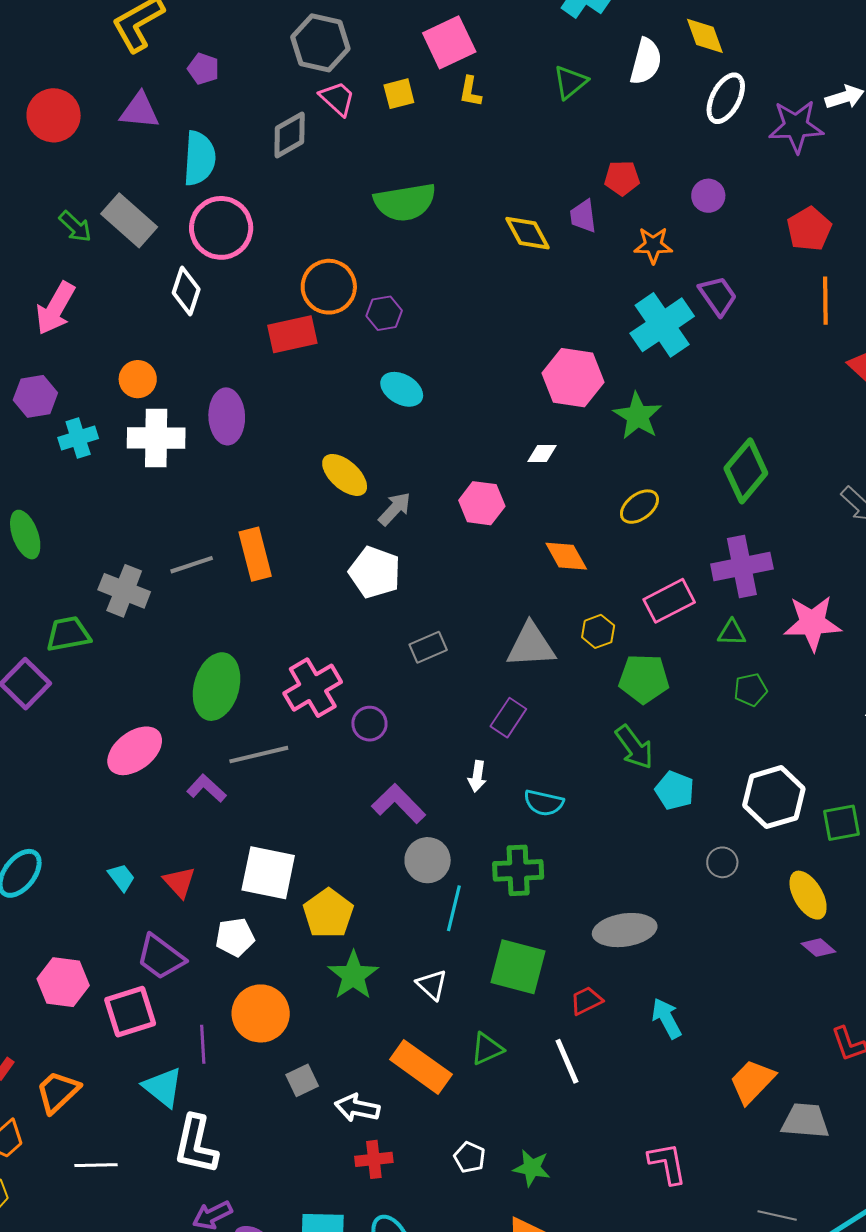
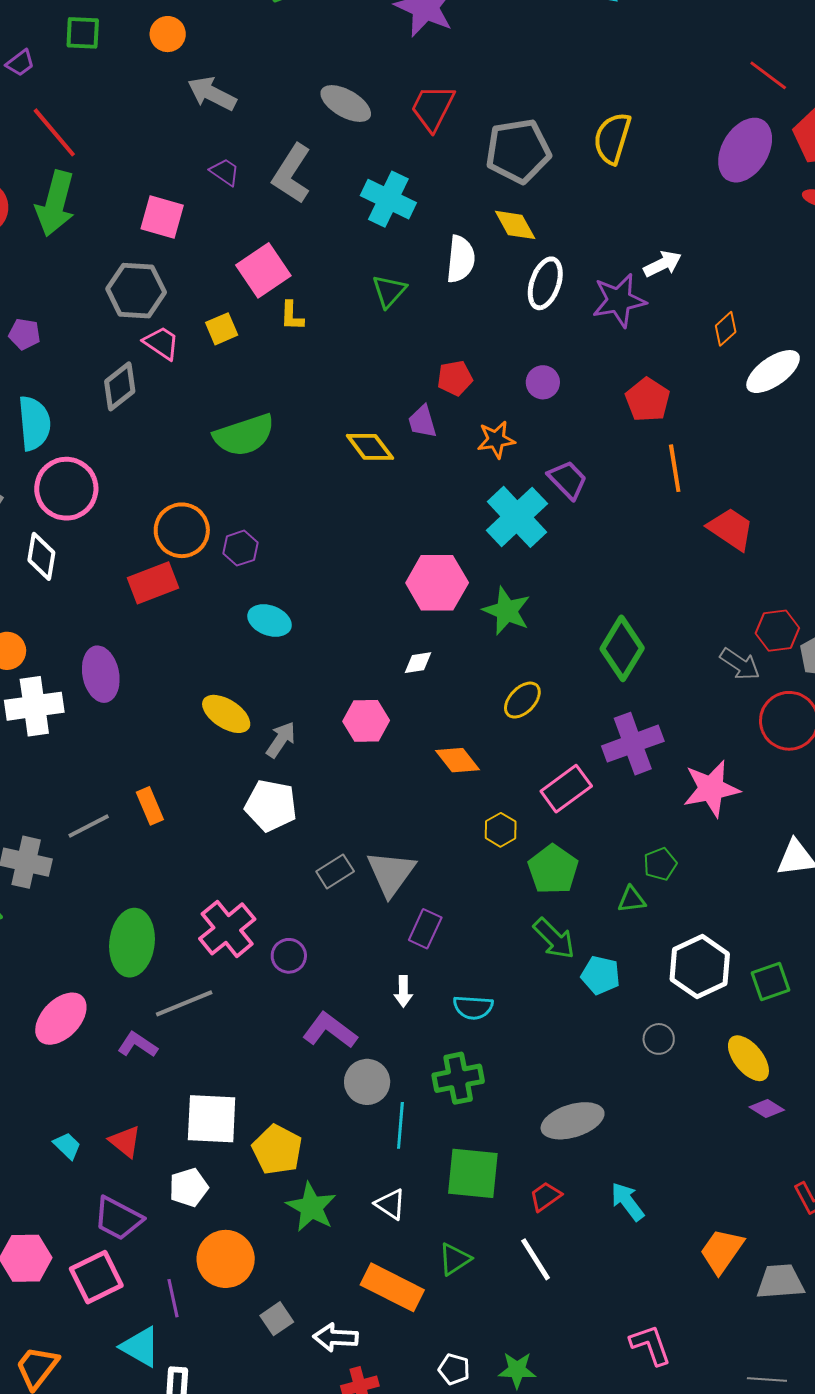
orange rectangle: (255, 554) -> (150, 806), size x0.7
green triangle: (732, 633) -> (632, 900), moved
gray triangle: (531, 645) -> (391, 873), moved, turned -42
green pentagon: (644, 679) -> (553, 869), turned -30

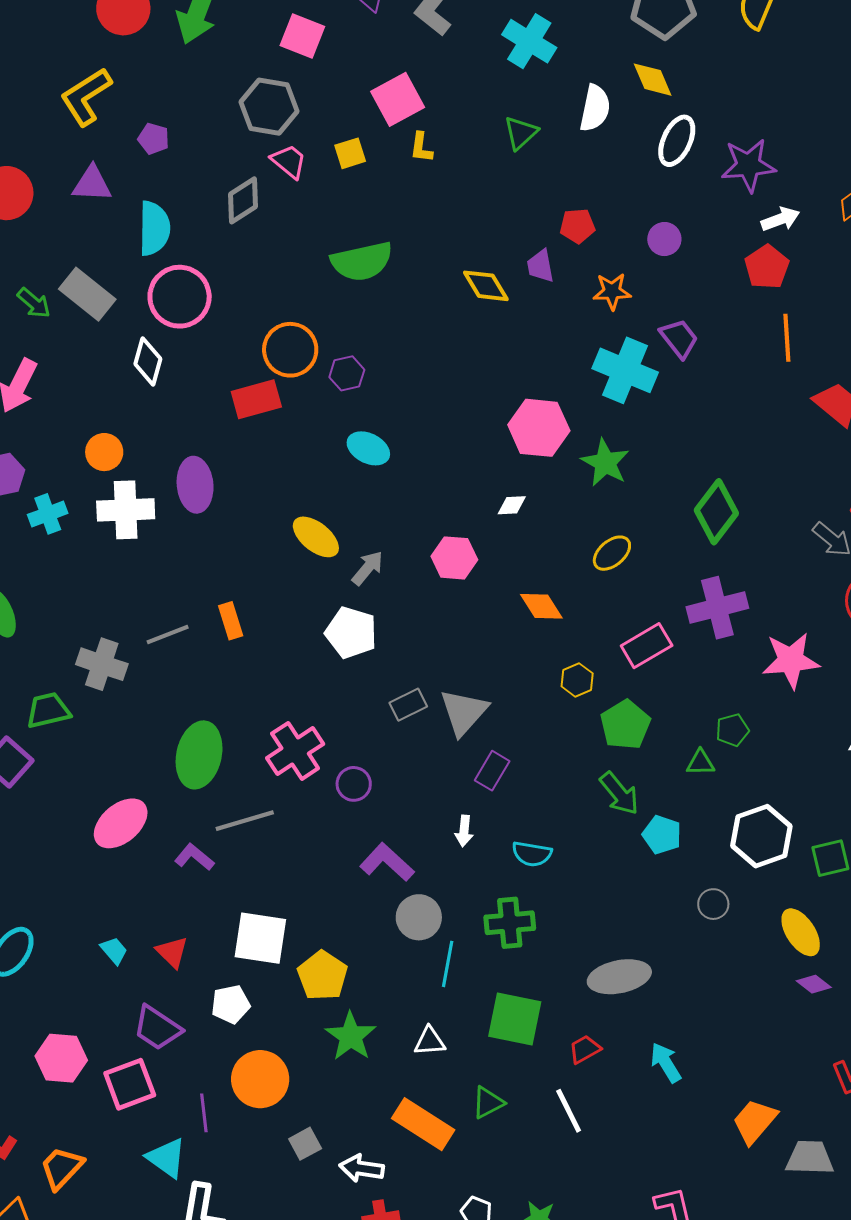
white arrow: (663, 264) -> (780, 219), moved
cyan cross: (517, 517) -> (625, 370), turned -30
white triangle: (390, 1204) -> (430, 1041), turned -44

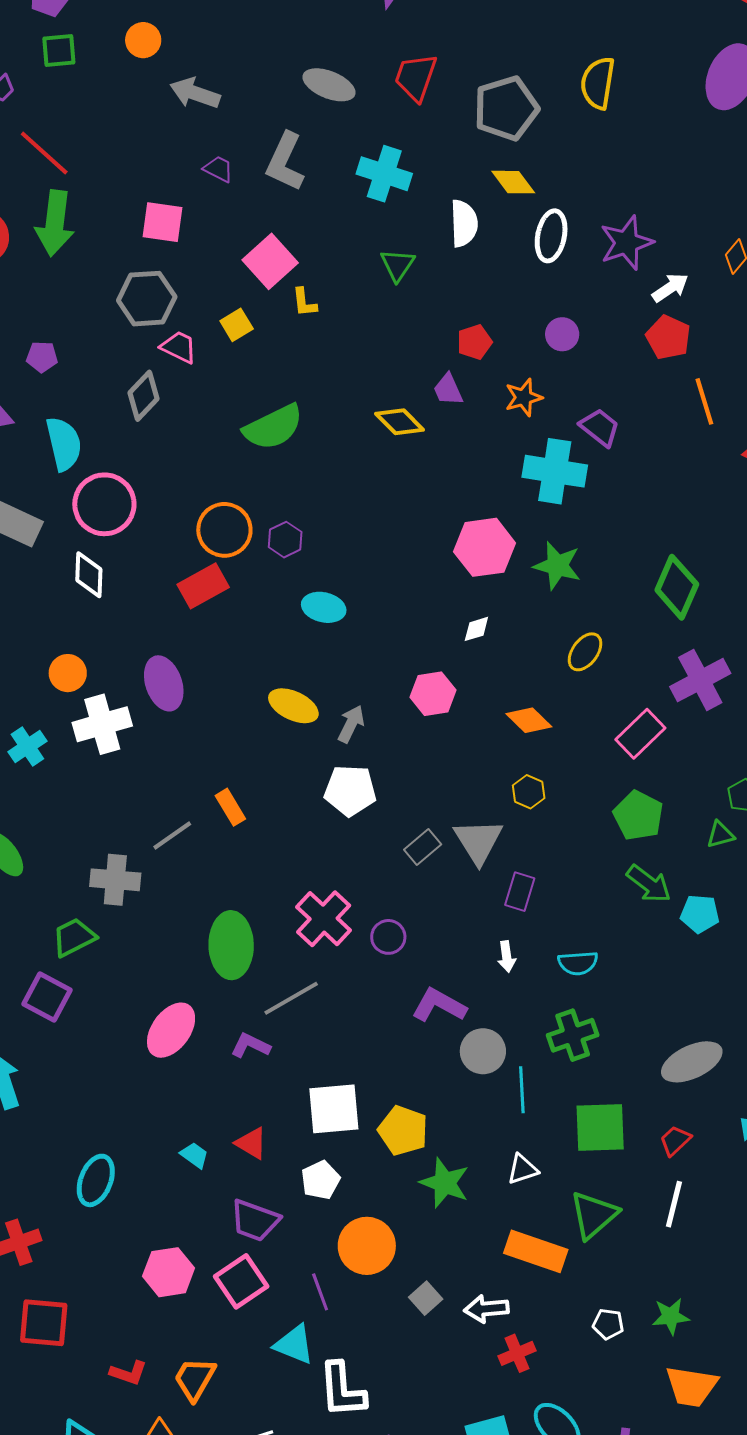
yellow hexagon: (577, 680) -> (529, 792), moved
green triangle: (488, 1102) -> (594, 1215), size x1.5
white line: (569, 1111) -> (674, 1204), turned 54

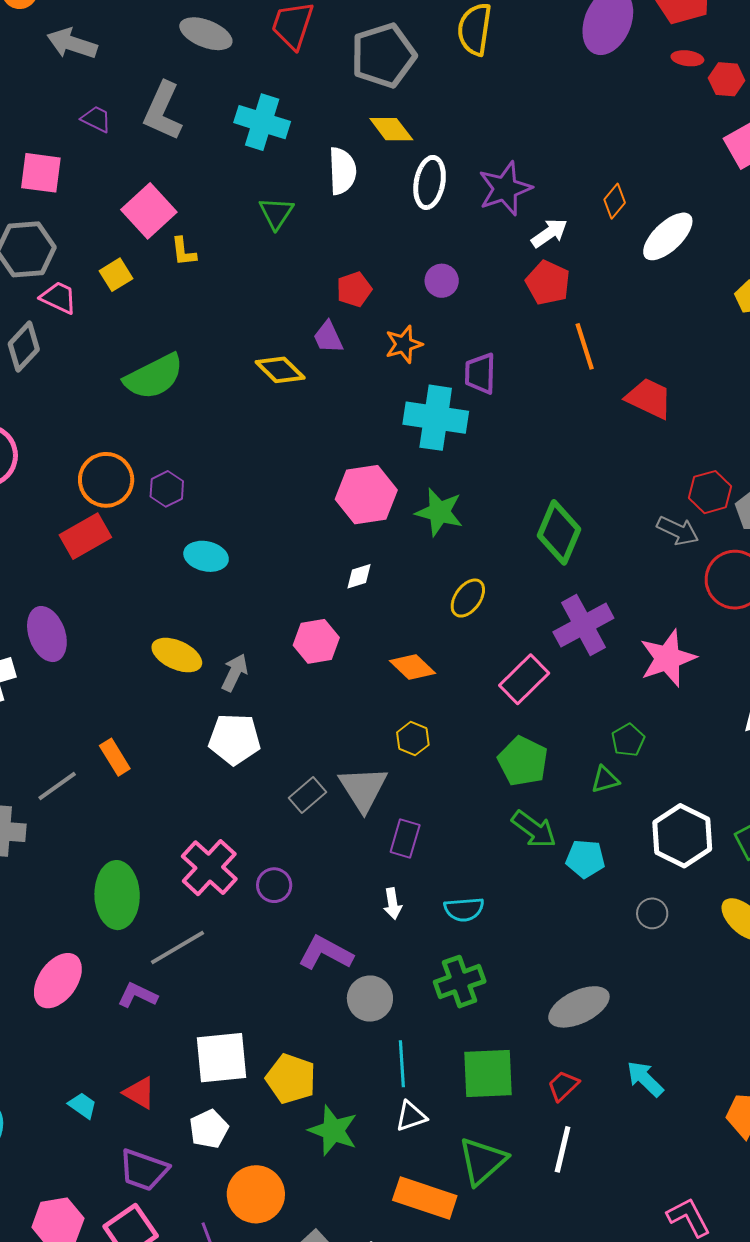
purple trapezoid: (600, 427) -> (480, 373), turned -126
cyan line: (522, 1090) -> (402, 1064), moved

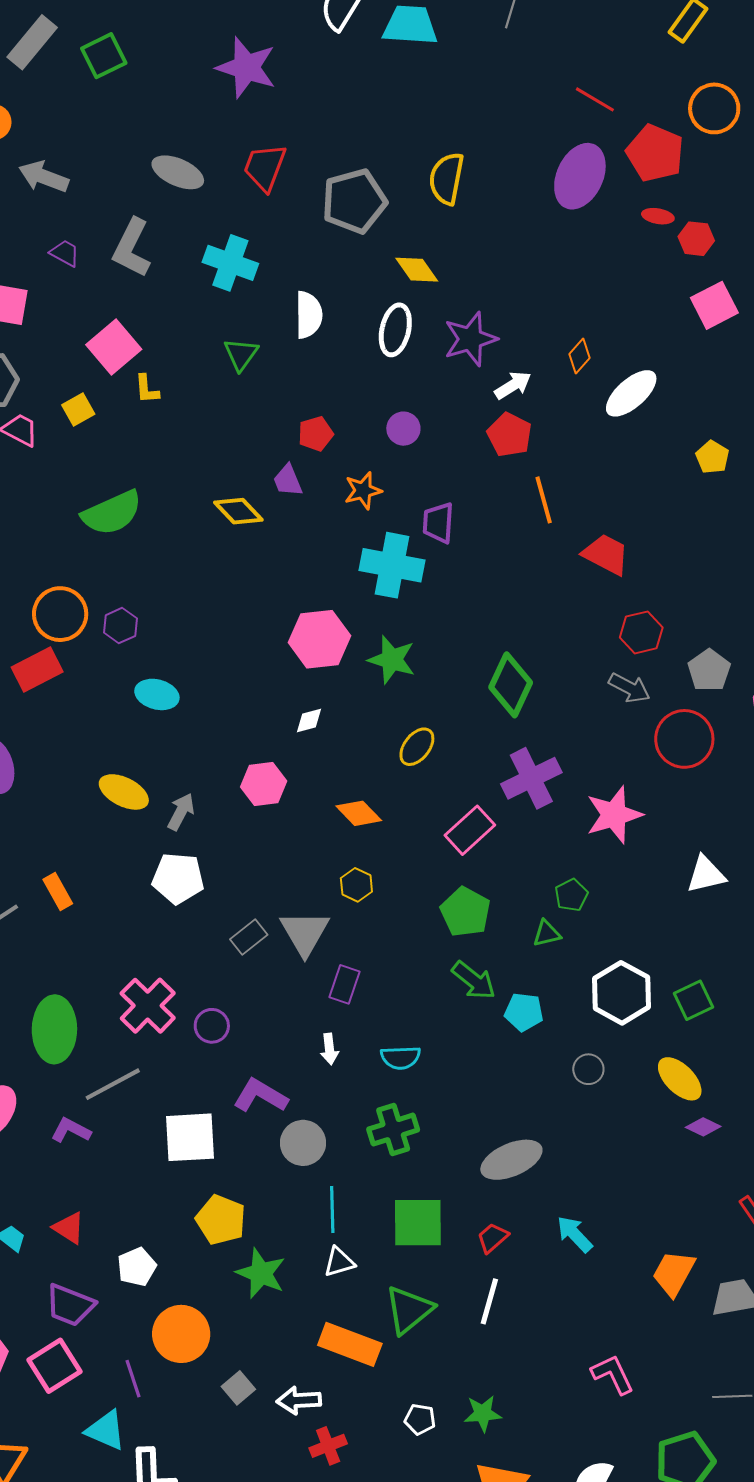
yellow diamond: (391, 129) -> (417, 270), moved
red hexagon: (710, 492) -> (641, 632), moved
white square: (221, 1058) -> (190, 1137), moved

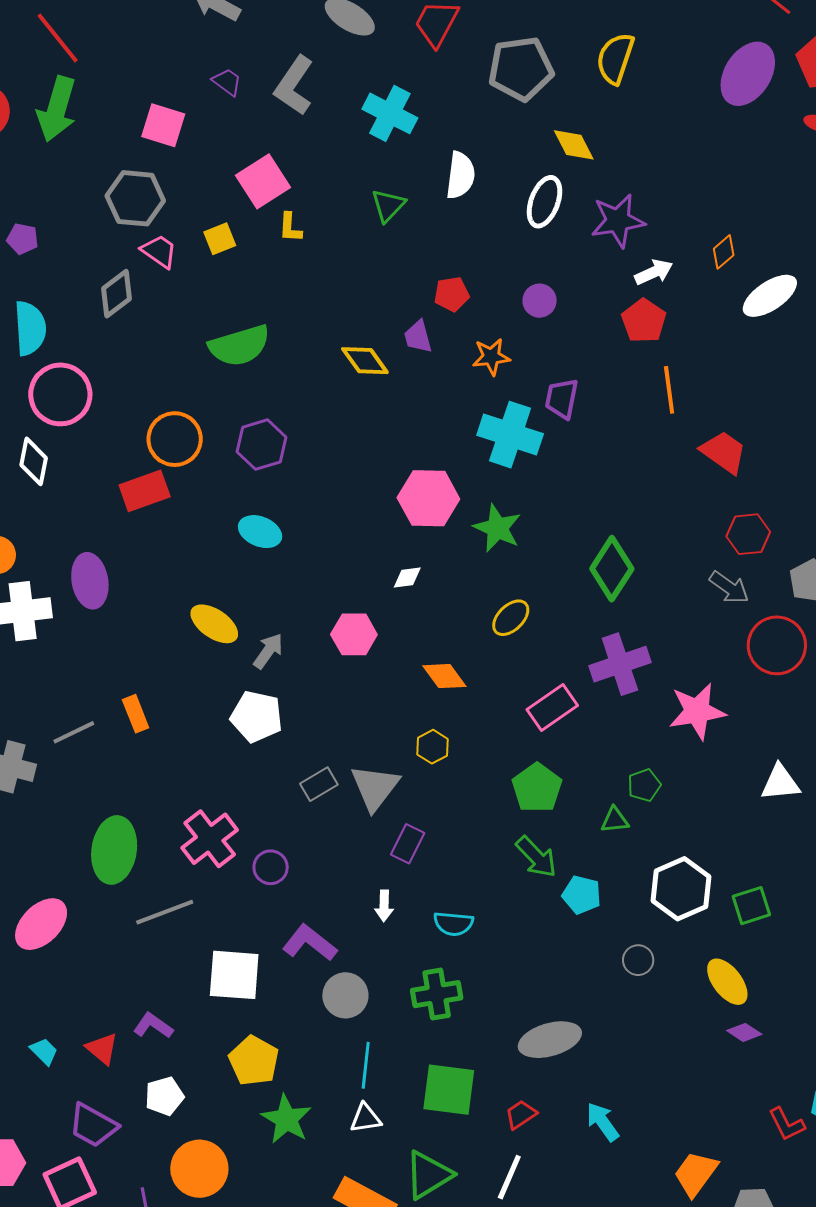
purple hexagon: (120, 626) -> (262, 445), moved, size x1.4
purple L-shape: (71, 1130) -> (153, 1026), moved

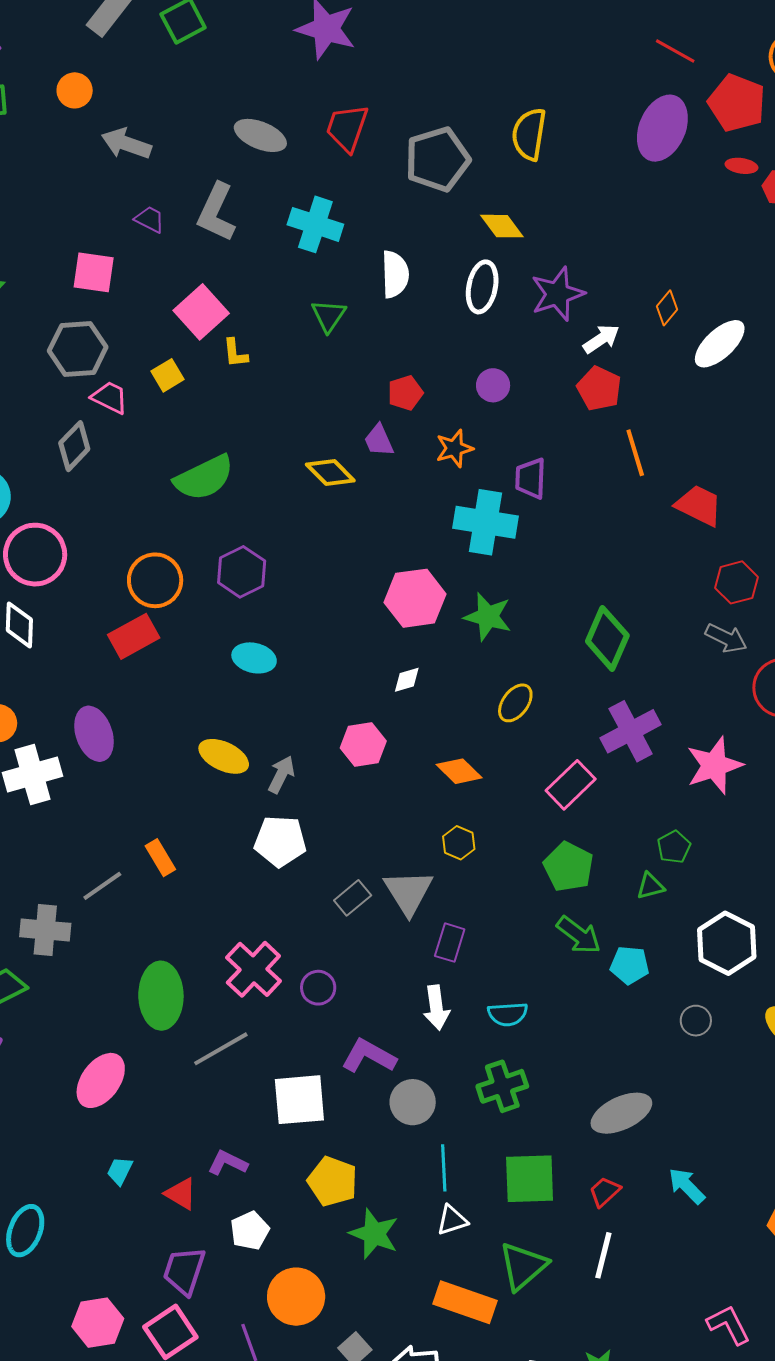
white arrow: (384, 906) -> (436, 1008), size x1.4
cyan trapezoid: (44, 1051) -> (120, 1171), moved, turned -100
purple trapezoid: (93, 1125) -> (184, 1271), turned 88

